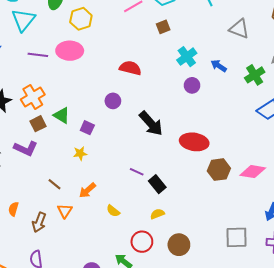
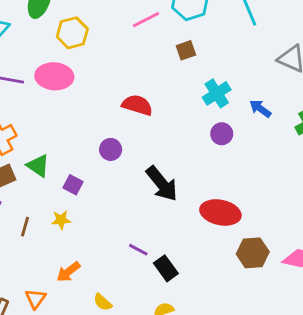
brown line: (54, 184) -> (25, 227), moved, turned 64

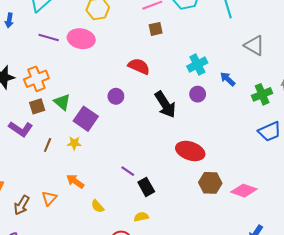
brown square: (186, 50) -> (156, 29), moved
black arrow: (162, 184) -> (165, 105), moved
purple square: (73, 185) -> (86, 119), size x1.6
orange arrow: (68, 272) -> (75, 181), turned 66

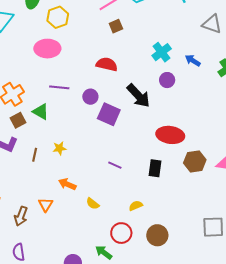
purple line: (49, 37) -> (59, 87), moved
purple square: (86, 119) -> (109, 114), moved
black rectangle: (146, 187) -> (155, 168), moved, turned 48

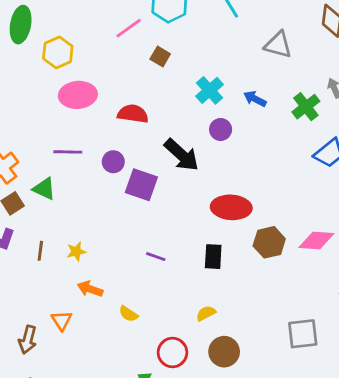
brown square: (116, 26) -> (160, 57), moved, turned -32
pink ellipse: (47, 49) -> (78, 95), moved
yellow star: (60, 148) -> (76, 252), moved
yellow semicircle: (136, 206) -> (206, 313), moved

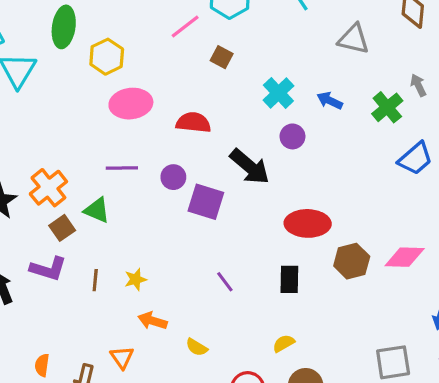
purple line: (156, 257) -> (225, 282), turned 36

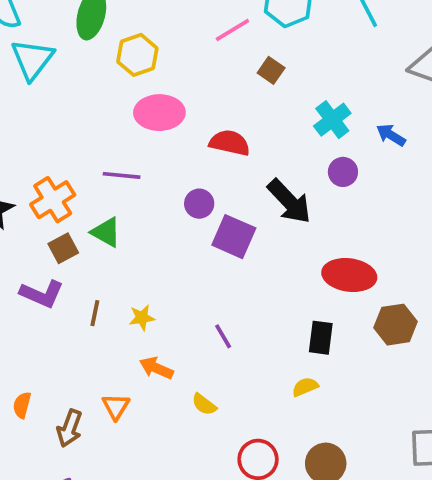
purple line: (122, 168) -> (122, 175), moved
purple line: (225, 282) -> (223, 336), moved
yellow semicircle: (284, 343) -> (305, 387), moved

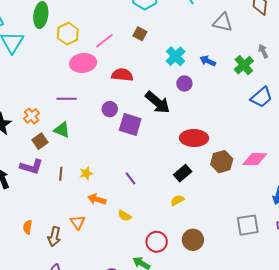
pink line: (232, 30) -> (104, 41), moved
orange cross: (53, 200) -> (31, 116), size x0.7
black rectangle: (321, 338) -> (183, 173), turned 48

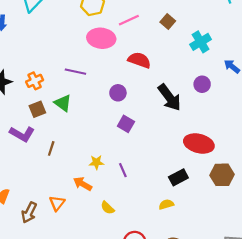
cyan cross: (176, 56) -> (201, 42), moved
purple square: (130, 125) -> (126, 124), moved, size x0.7
yellow star: (86, 173) -> (96, 162), moved

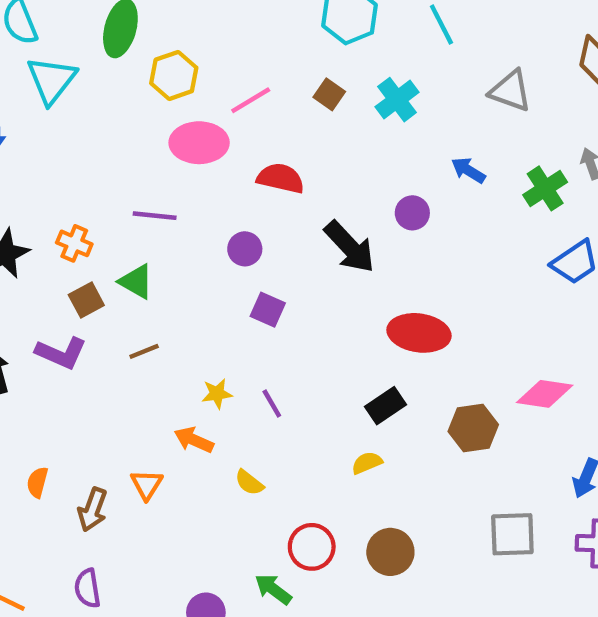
cyan cross: (201, 42) -> (397, 100), moved
orange cross: (35, 81) -> (74, 243), turned -35
brown line: (51, 148) -> (144, 351), moved, turned 56
brown hexagon: (222, 175) -> (473, 428), moved

